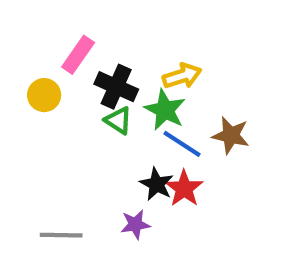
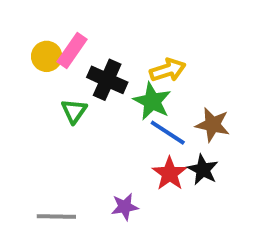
yellow circle: (44, 95) -> (47, 56), moved
green triangle: (118, 121) -> (74, 111), moved, turned 32
black star: (157, 184) -> (203, 170), moved

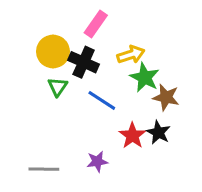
pink rectangle: (72, 51) -> (96, 24), moved
yellow circle: (47, 56) -> (53, 52), moved, size x1.4
green star: (152, 101) -> (145, 77), moved
blue line: (168, 133) -> (102, 100), moved

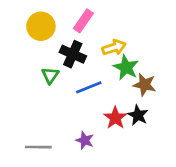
yellow circle: (53, 52) -> (41, 26), moved
blue line: (102, 100) -> (89, 87), turned -55
purple star: (97, 162) -> (85, 140), turned 30

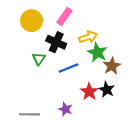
brown star: (145, 85) -> (112, 66), turned 30

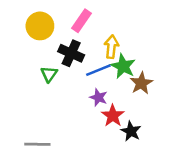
yellow arrow: (88, 37) -> (111, 47), turned -66
blue line: (69, 68) -> (98, 70), moved
black star: (107, 90) -> (131, 131), moved
purple star: (65, 109) -> (98, 97), moved

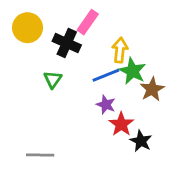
yellow circle: (40, 26) -> (28, 28), moved
black cross: (71, 53) -> (67, 43), moved

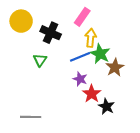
pink rectangle: (88, 22) -> (82, 17), moved

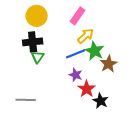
yellow circle: (21, 21) -> (37, 16), moved
black cross: (51, 33) -> (33, 42), moved, turned -30
yellow arrow: (91, 38) -> (86, 36), turned 42
gray line: (31, 117) -> (26, 100), moved

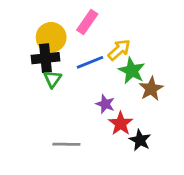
yellow circle: (37, 16) -> (51, 37), moved
pink rectangle: (78, 16) -> (87, 22), moved
blue line: (76, 54) -> (90, 62), moved
gray line: (26, 100) -> (66, 144), moved

